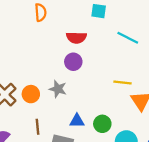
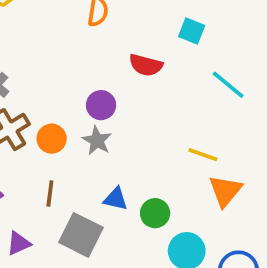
purple circle: (73, 62) -> (101, 105), moved

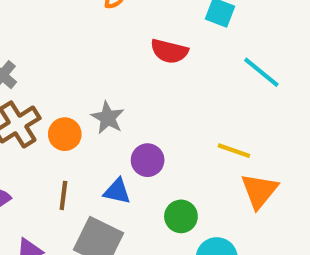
purple circle: (101, 105) -> (148, 160), moved
gray star: (97, 141) -> (108, 118), moved
blue triangle: (116, 199) -> (117, 191), moved

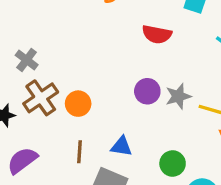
gray star: (108, 118) -> (178, 96), moved, turned 30
purple circle: (148, 160) -> (147, 91), moved

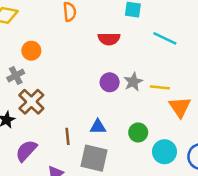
gray cross: (27, 60) -> (16, 75), turned 35
orange circle: (78, 104) -> (31, 51), moved

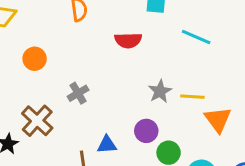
gray cross: (16, 75) -> (78, 93), moved
purple circle: (110, 82) -> (146, 131), moved
blue triangle: (98, 127) -> (107, 145), moved

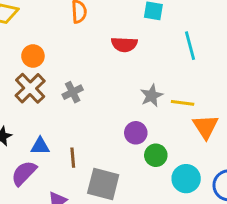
cyan line: (196, 37) -> (190, 46), turned 48
brown cross: (37, 121) -> (30, 88), moved
blue triangle: (107, 145) -> (40, 146), moved

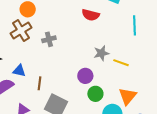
orange triangle: (206, 127) -> (128, 96), moved

